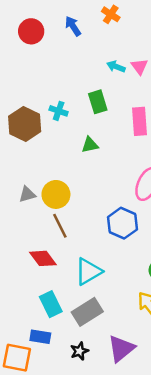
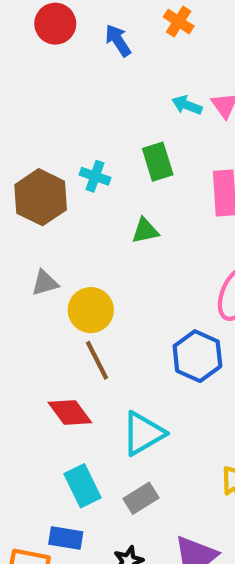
red circle: (31, 31) -> (55, 24), moved
gray triangle: (27, 194) -> (45, 283), moved
gray rectangle: (87, 312) -> (141, 498), size x0.7

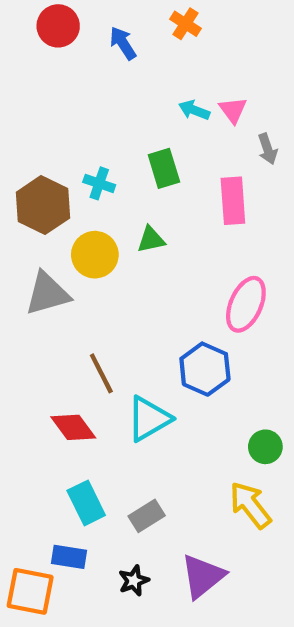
gray triangle: (45, 283) -> (47, 294), size x1.6
yellow circle: (91, 310) -> (95, 255), moved
cyan triangle: (143, 433) -> (149, 419), moved

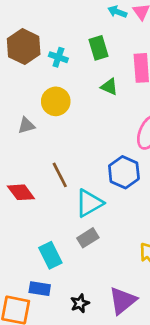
brown hexagon: (43, 205) -> (24, 47), moved
green triangle: (151, 240) -> (109, 87), moved, turned 36
gray triangle: (47, 294) -> (26, 125), size x0.6
red diamond: (73, 427) -> (21, 192), moved
gray rectangle: (147, 516) -> (88, 238), moved

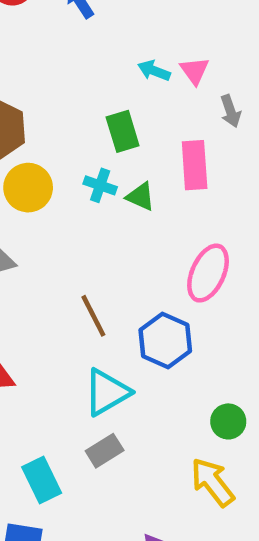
cyan cross: (58, 57) -> (100, 185), moved
yellow circle: (56, 101) -> (28, 188), moved
brown line: (60, 175) -> (93, 316), moved

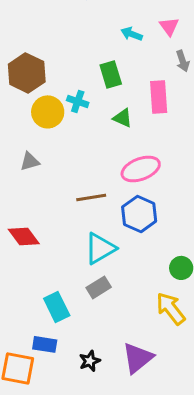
pink triangle: (195, 71) -> (169, 26), moved
cyan cross: (100, 185) -> (78, 101), moved
pink ellipse: (208, 273) -> (141, 169), moved, turned 45
brown line: (93, 316) -> (91, 197), turned -72

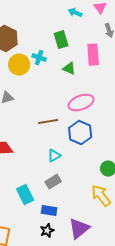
cyan triangle: (100, 248) -> (54, 156), size x0.6
blue rectangle: (45, 344) -> (49, 211), moved

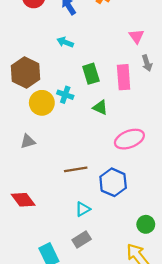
cyan arrow: (75, 13) -> (65, 42), moved
pink rectangle: (93, 55) -> (124, 77), moved
pink ellipse: (81, 103) -> (129, 139), moved

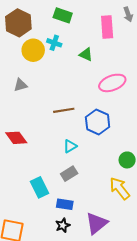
green rectangle: (91, 74) -> (63, 15), moved, turned -54

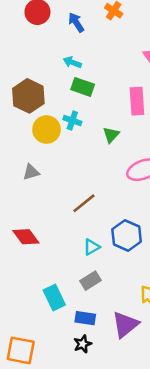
green triangle: (86, 54) -> (111, 135), turned 48
brown line: (64, 110) -> (84, 203), turned -30
blue hexagon: (98, 122) -> (127, 235), moved
purple triangle: (96, 223) -> (125, 325), moved

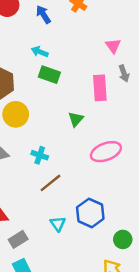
cyan cross: (72, 121) -> (40, 155), moved
cyan triangle: (92, 247) -> (58, 224), turned -35
gray rectangle: (90, 281) -> (18, 239), moved

